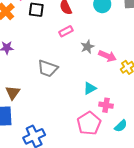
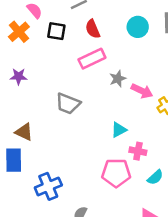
pink rectangle: (66, 31) -> (92, 59), size x1.5
brown triangle: (13, 93) -> (24, 132), turned -42
pink pentagon: (89, 123) -> (116, 173), turned 30

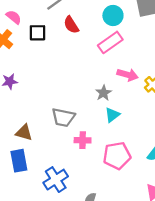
pink rectangle: (92, 59) -> (110, 42), moved
gray star: (118, 79) -> (103, 93), moved
gray trapezoid: (68, 104) -> (63, 117), moved
pink cross: (138, 151) -> (83, 140), moved

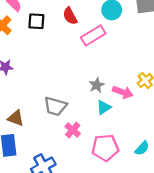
pink rectangle: (110, 42) -> (93, 36), moved
pink arrow: (128, 75) -> (123, 92), moved
pink cross: (83, 140) -> (73, 130), turned 35

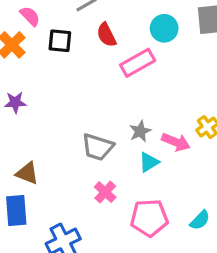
gray trapezoid: (55, 106) -> (98, 147), moved

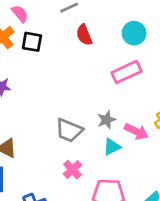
black square: (60, 41) -> (32, 42), moved
pink rectangle: (138, 63) -> (127, 72), moved

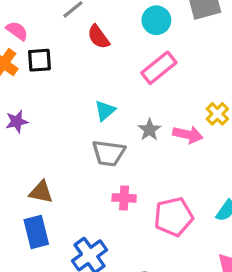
cyan triangle: (112, 147) -> (105, 111), moved
pink cross: (72, 170) -> (124, 198), turned -30

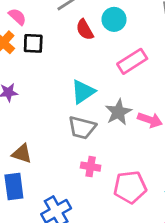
cyan circle: (156, 20) -> (114, 19), moved
cyan triangle: (105, 111) -> (83, 92), size x1.4
gray star: (149, 130) -> (118, 112), size x1.4

